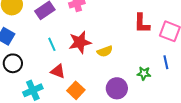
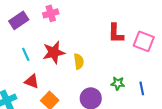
yellow semicircle: (105, 51) -> (79, 61), turned -77
blue line: (166, 62) -> (142, 88), moved

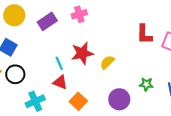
cyan line: (26, 54) -> (59, 63), moved
yellow semicircle: (79, 61) -> (107, 62), turned -126

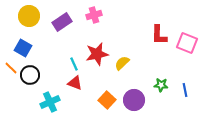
orange square: (78, 101) -> (107, 100), moved

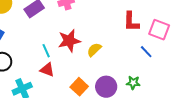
green star: (161, 85) -> (133, 83), moved
blue line: (185, 90) -> (146, 52), moved, turned -32

